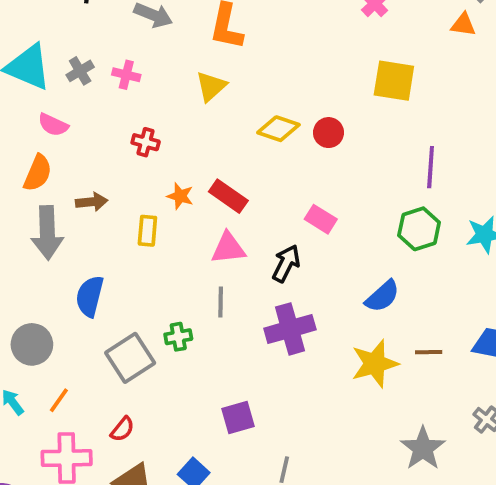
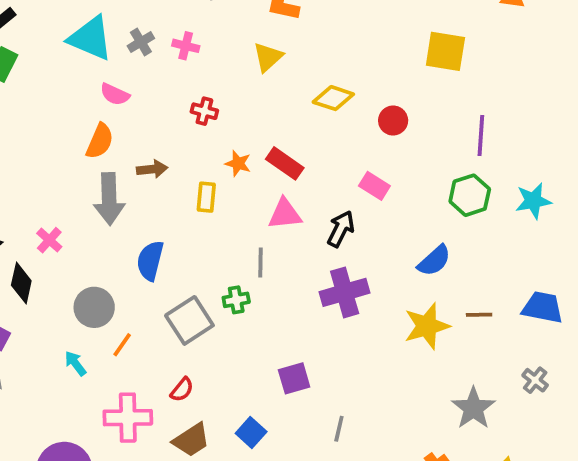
red circle: (329, 133) -> (393, 121), moved
gray line: (221, 302) -> (260, 263), moved
orange line: (59, 400) -> (122, 345), moved

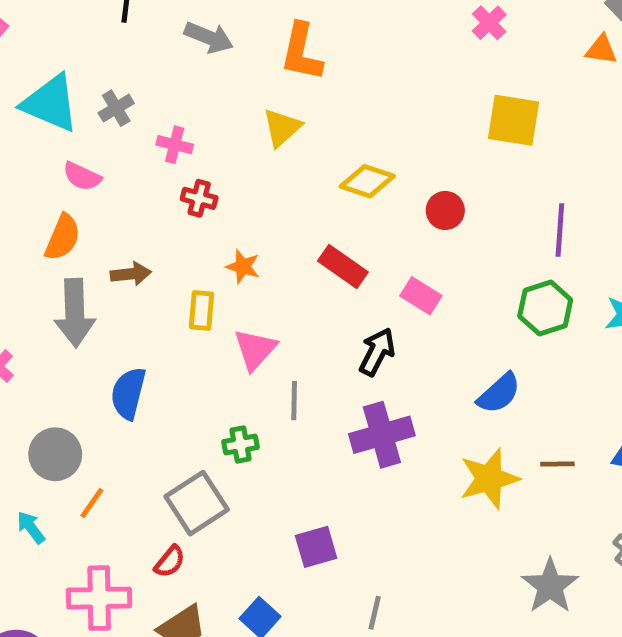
pink cross: (186, 46) -> (175, 145), moved
red rectangle: (285, 163) -> (343, 267), moved
pink triangle: (285, 214) -> (255, 349), moved, turned -42
gray line: (260, 263) -> (294, 401), moved
gray square: (189, 320) -> (197, 503), moved

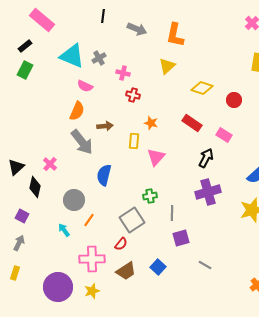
gray arrow: (75, 313) -> (82, 142), turned -36
gray line: (294, 401) -> (172, 213), moved
gray line: (375, 613) -> (205, 265), turned -72

